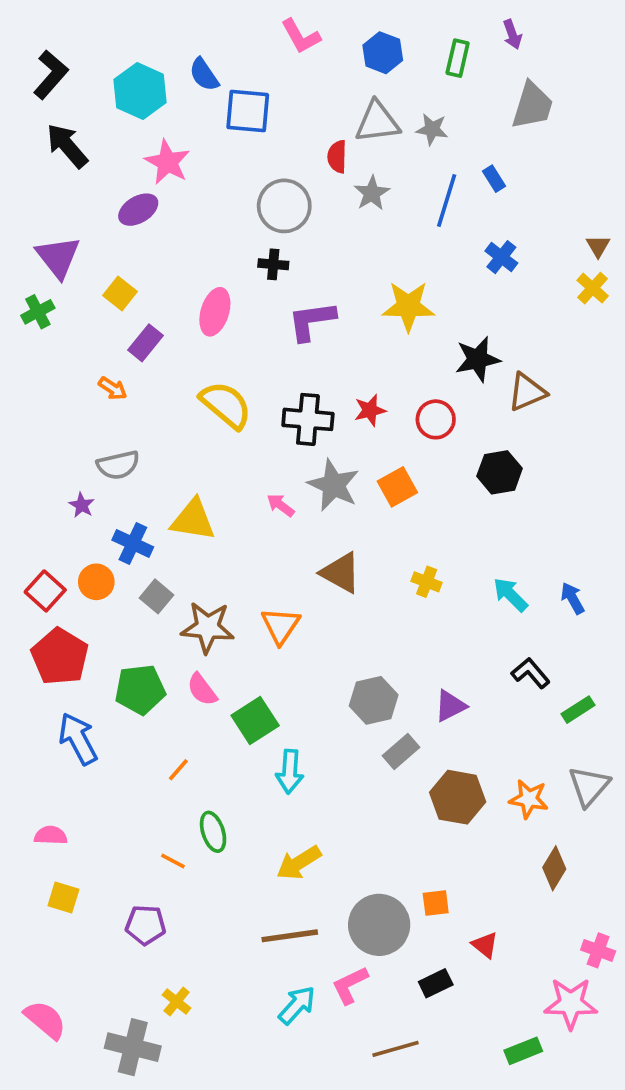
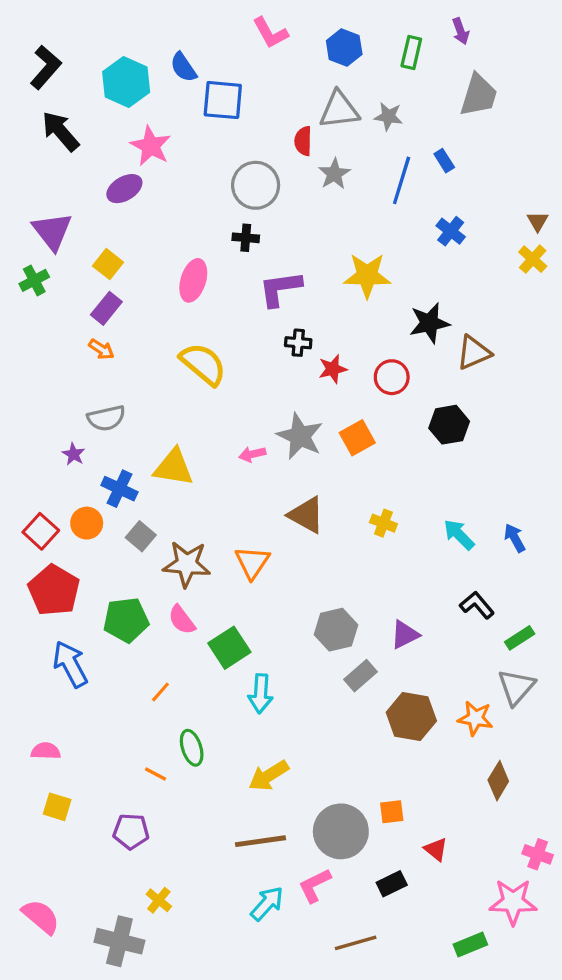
purple rectangle: (146, 343) -> (106, 308), moved
black cross: (308, 419) -> (298, 343), moved, size x0.6
pink arrow: (281, 505) -> (252, 454), turned -50
gray triangle: (589, 786) -> (516, 687), moved

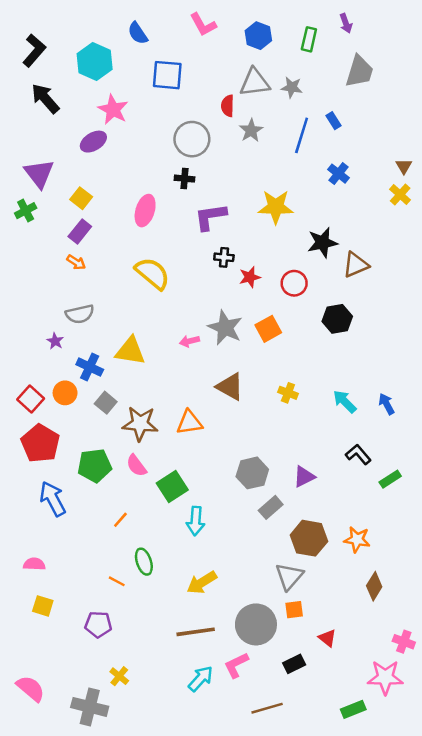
blue semicircle: (183, 67) -> (138, 33), moved
orange triangle: (252, 562) -> (189, 422), turned 48
gray triangle: (516, 687) -> (289, 576), moved

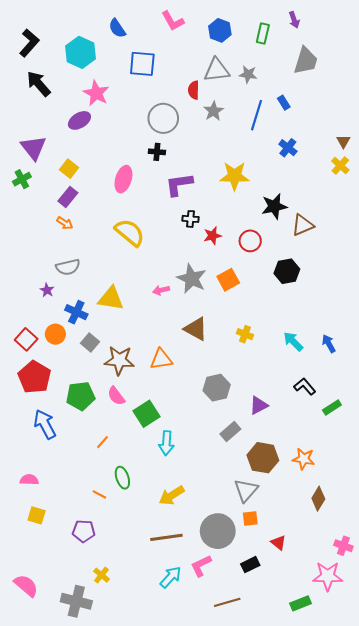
gray hexagon: (252, 473) -> (217, 388), moved

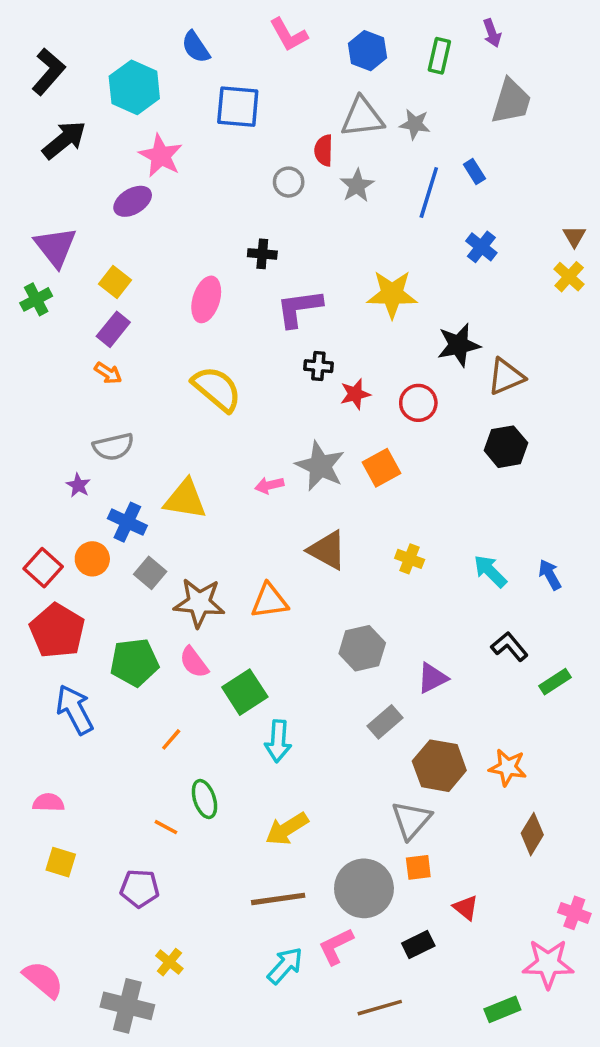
black arrow: (39, 84) -> (64, 140), turned 92
gray circle: (163, 118) -> (289, 182), moved, size x0.6
black hexagon: (287, 271) -> (506, 447), moved

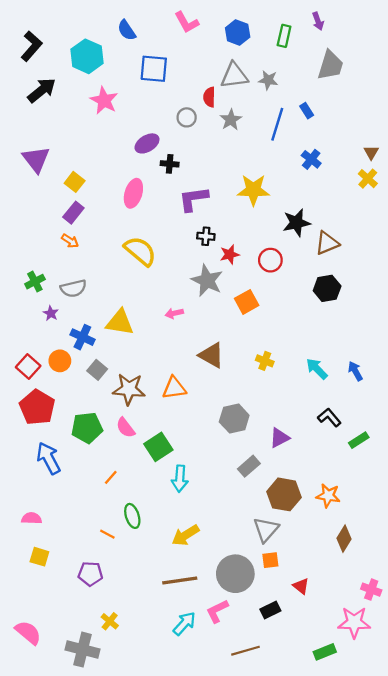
purple ellipse: (133, 201) -> (147, 143), moved
green cross: (36, 299) -> (35, 282), moved
gray star: (320, 466) -> (207, 280), moved

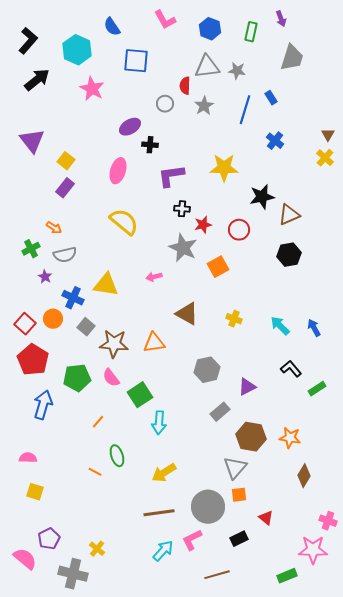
orange arrow: (70, 241) -> (54, 228), moved
blue arrow: (49, 458) -> (43, 405), turned 44
purple pentagon: (90, 574) -> (49, 539), moved, turned -30

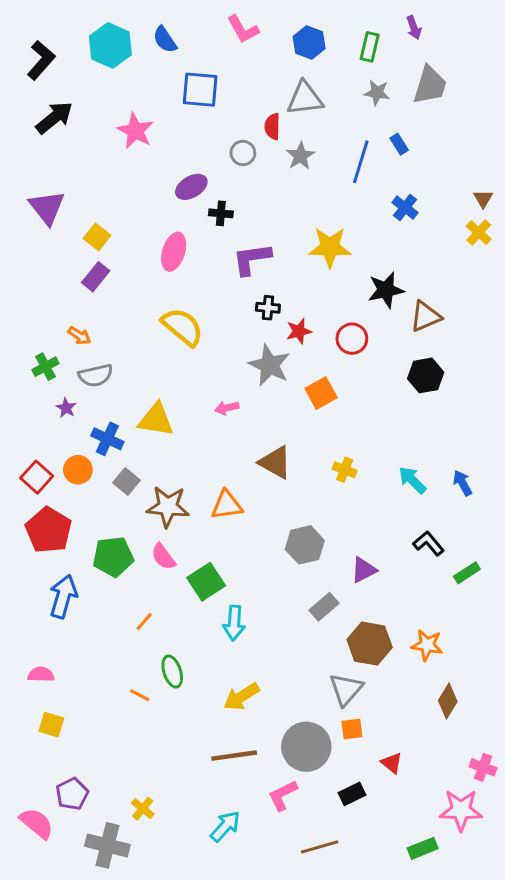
cyan hexagon: (77, 50) -> (110, 45), moved
gray star: (237, 71) -> (377, 93), moved
cyan arrow: (163, 551) -> (225, 826), moved

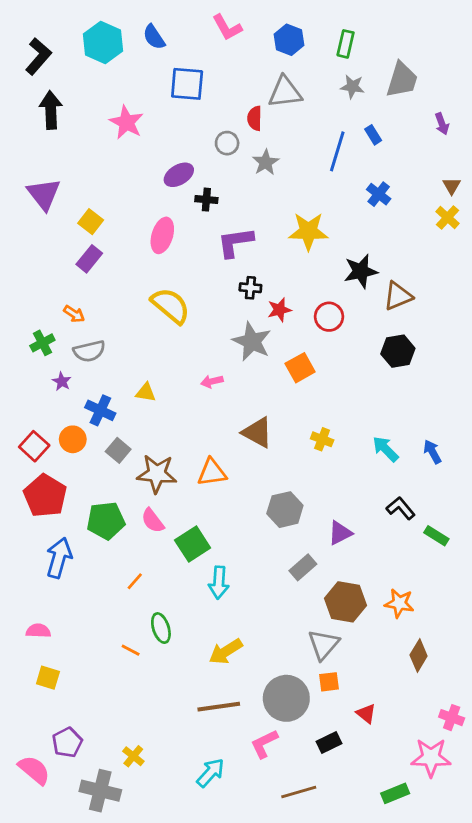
purple arrow: (414, 28) -> (442, 124), moved
black arrow: (54, 118) -> (51, 110), turned -54
gray star: (300, 156) -> (266, 162), moved
yellow triangle: (156, 420) -> (146, 392), size x0.6
green rectangle: (467, 573) -> (436, 536), turned 65

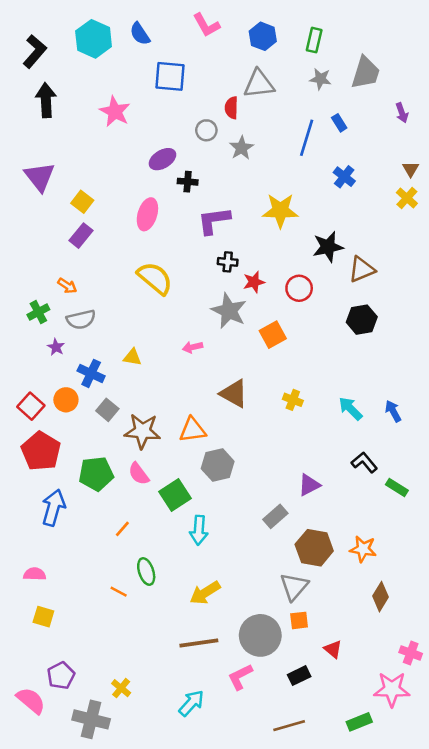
gray hexagon: (285, 510) -> (218, 465), moved
brown line: (299, 792) -> (289, 726), moved

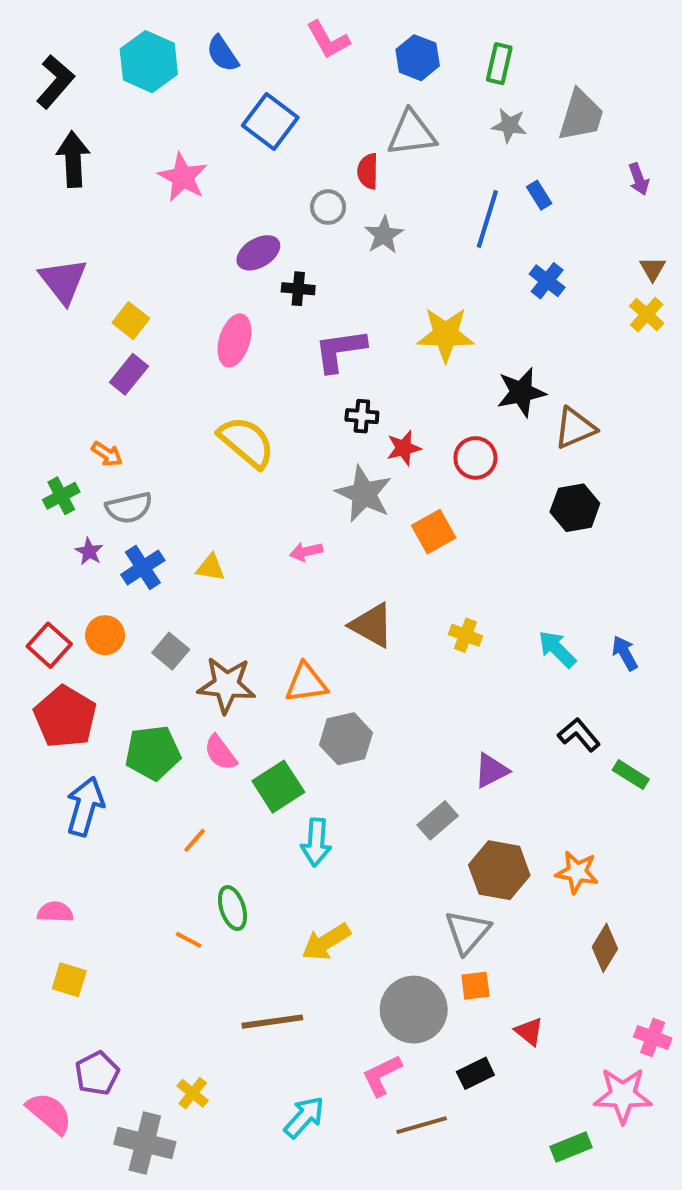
blue square: (170, 76) -> (270, 121), turned 32
blue cross: (91, 373) -> (143, 567), moved, turned 32
brown line: (199, 643) -> (272, 1022), moved
brown line: (289, 726) -> (422, 1125), moved

